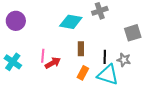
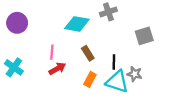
brown rectangle: (81, 49) -> (88, 53), turned -32
pink line: (43, 56) -> (52, 52), moved
gray star: (124, 60) -> (135, 74), moved

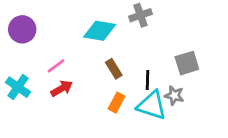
gray square: (144, 36) -> (187, 63), moved
pink line: (52, 52) -> (56, 66), moved, turned 48
red arrow: (57, 69) -> (62, 88), moved

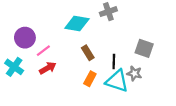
purple circle: (22, 29) -> (25, 38), moved
gray square: (187, 63) -> (144, 48), turned 36

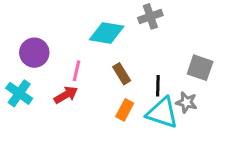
pink line: (43, 51) -> (76, 71), moved, turned -40

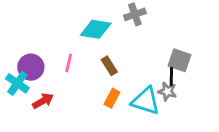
purple circle: (34, 53) -> (31, 67), moved
black line: (158, 86) -> (171, 77), moved
red arrow: (66, 95) -> (43, 101), moved

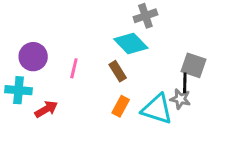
cyan diamond: (96, 29) -> (131, 44), moved, turned 36
purple circle: (31, 67) -> (33, 57), moved
cyan cross: (17, 83) -> (19, 90), turned -30

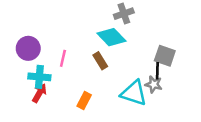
cyan cross: (19, 90) -> (39, 77), moved
orange rectangle: (121, 106) -> (84, 101), moved
red arrow: (46, 109) -> (39, 93), turned -30

